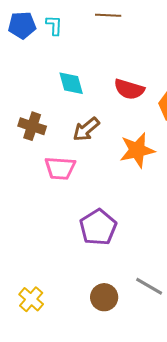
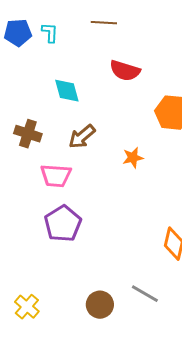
red semicircle: (129, 89) -> (125, 71), moved
orange star: (137, 150) -> (133, 158), size x0.6
purple pentagon: (98, 227) -> (63, 224), moved

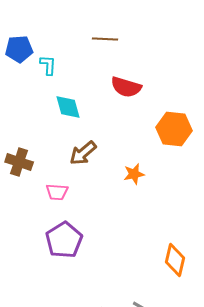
cyan L-shape: (50, 33) -> (48, 65), moved
brown cross: (28, 134) -> (19, 162), moved
pink trapezoid: (56, 176) -> (57, 192), size x0.7

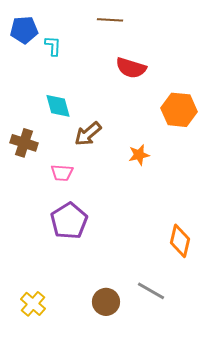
cyan diamond: (68, 107) -> (58, 106), moved

